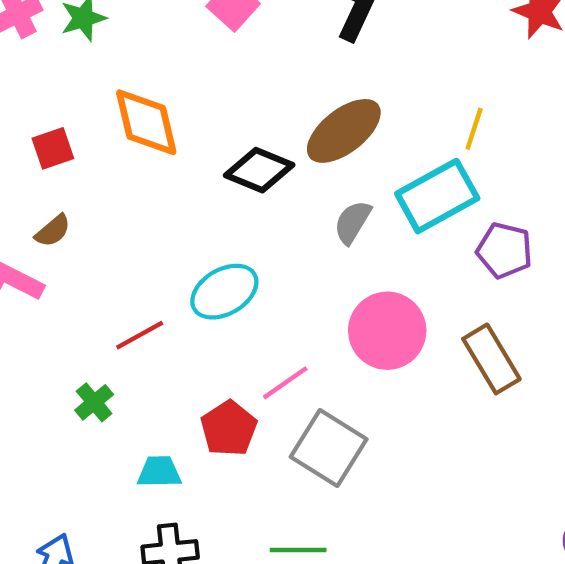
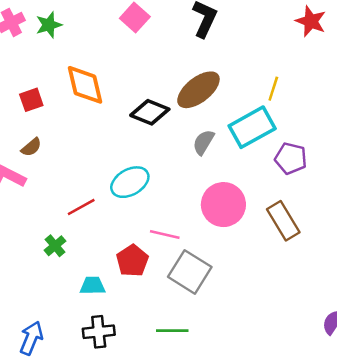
pink line: (285, 383) -> (165, 234), turned 48

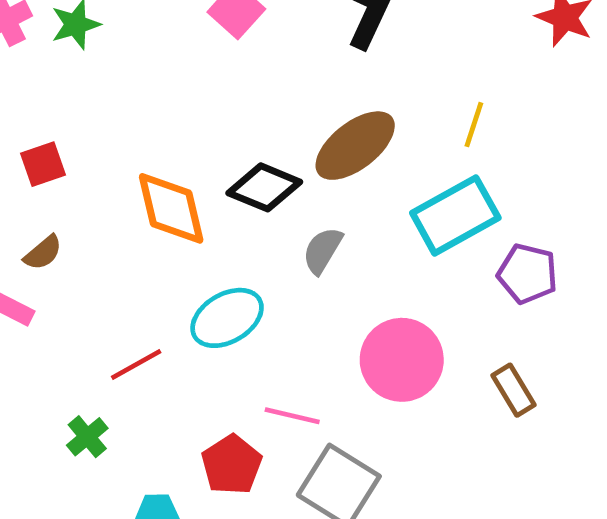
orange diamond: (85, 85) -> (171, 208), moved
yellow line: (273, 89) -> (474, 125), moved
gray semicircle: (203, 142) -> (323, 250), moved
brown rectangle: (283, 221) -> (514, 390), size x0.7

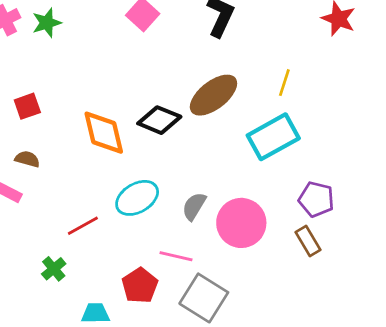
gray semicircle: (323, 250) -> (194, 206), moved
brown semicircle: (43, 253) -> (27, 159), turned -125
purple pentagon: (527, 274) -> (316, 199), moved

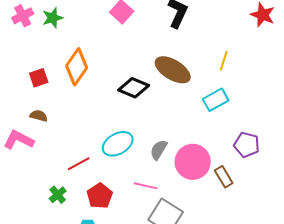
brown ellipse: (213, 95) -> (173, 70), turned 69
orange diamond: (104, 133) -> (77, 67), moved, turned 48
cyan rectangle: (273, 137) -> (216, 100), size x0.7
brown rectangle: (308, 241) -> (224, 177), moved
red pentagon: (140, 285) -> (100, 196), moved

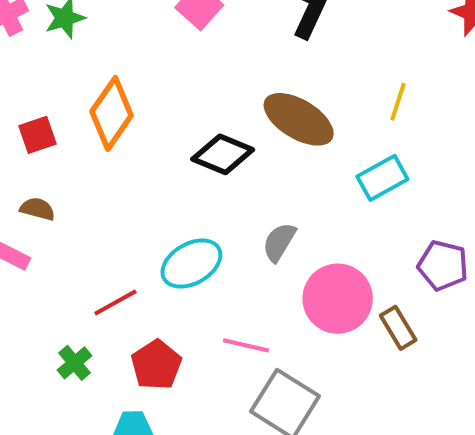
gray semicircle: (159, 150) -> (279, 242), moved

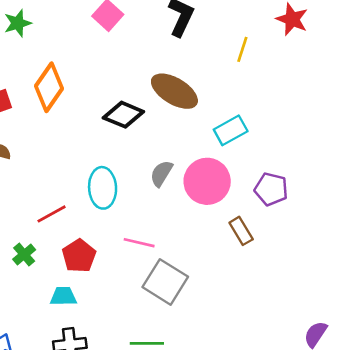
yellow line: (398, 102) -> (242, 49), moved
cyan ellipse: (191, 264) -> (103, 188), turned -63
pink circle: (338, 299) -> (207, 181), moved

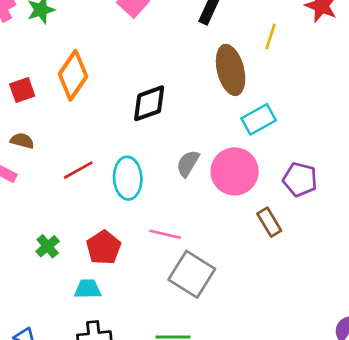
brown ellipse: (174, 91) -> (231, 70), moved, turned 45
black diamond: (123, 115) -> (149, 103), turned -42
red line: (52, 214) -> (78, 170), moved

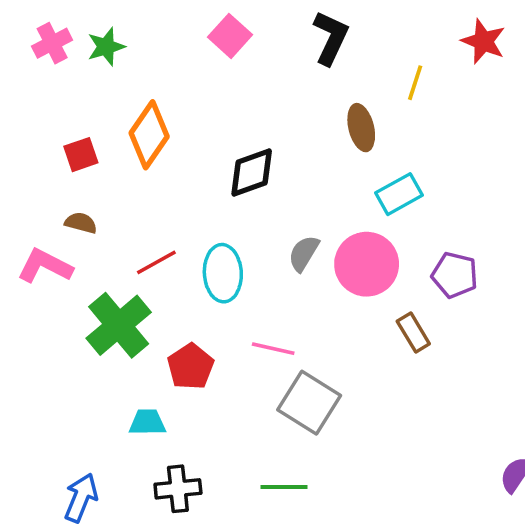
brown ellipse: (231, 70) -> (361, 128), size x0.7
green cross: (48, 246) -> (119, 325), moved, size x2.0
cyan trapezoid: (88, 289) -> (147, 422), moved

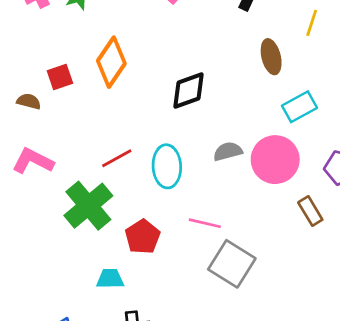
brown semicircle: (81, 223) -> (29, 101), moved
gray semicircle: (304, 253) -> (228, 151), turned 44

